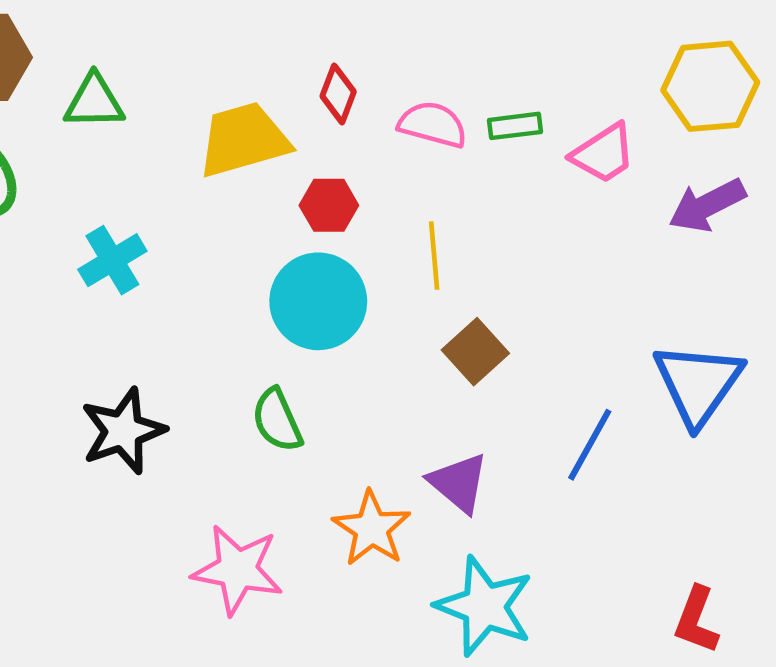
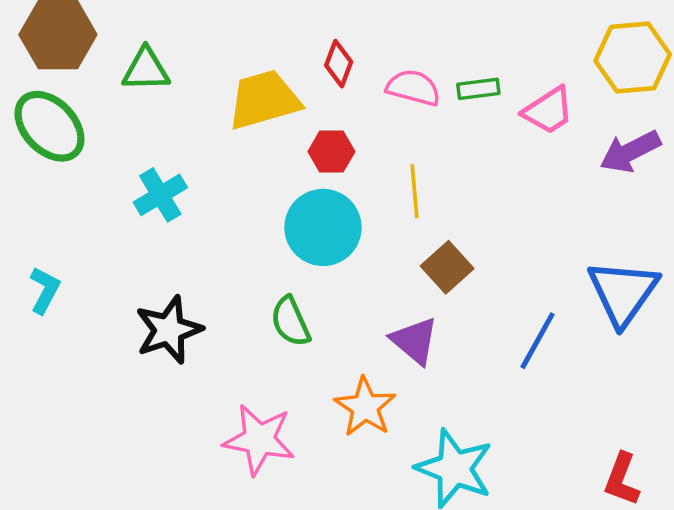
purple triangle: (459, 483) -> (415, 341), moved

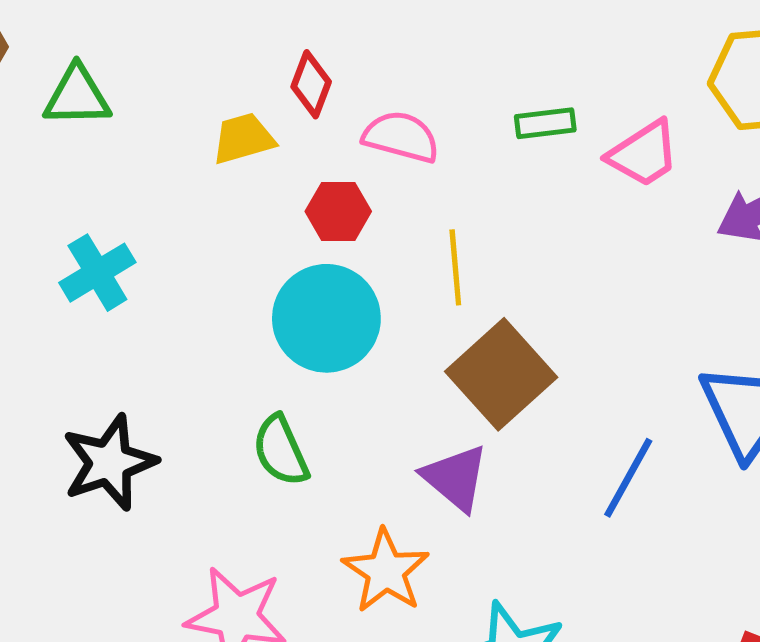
red diamond: (339, 64) -> (311, 84), moved
pink semicircle: (413, 88) -> (401, 137), moved
yellow trapezoid: (264, 100) -> (243, 139), size x0.6
brown square: (447, 267) -> (501, 374), size x1.5

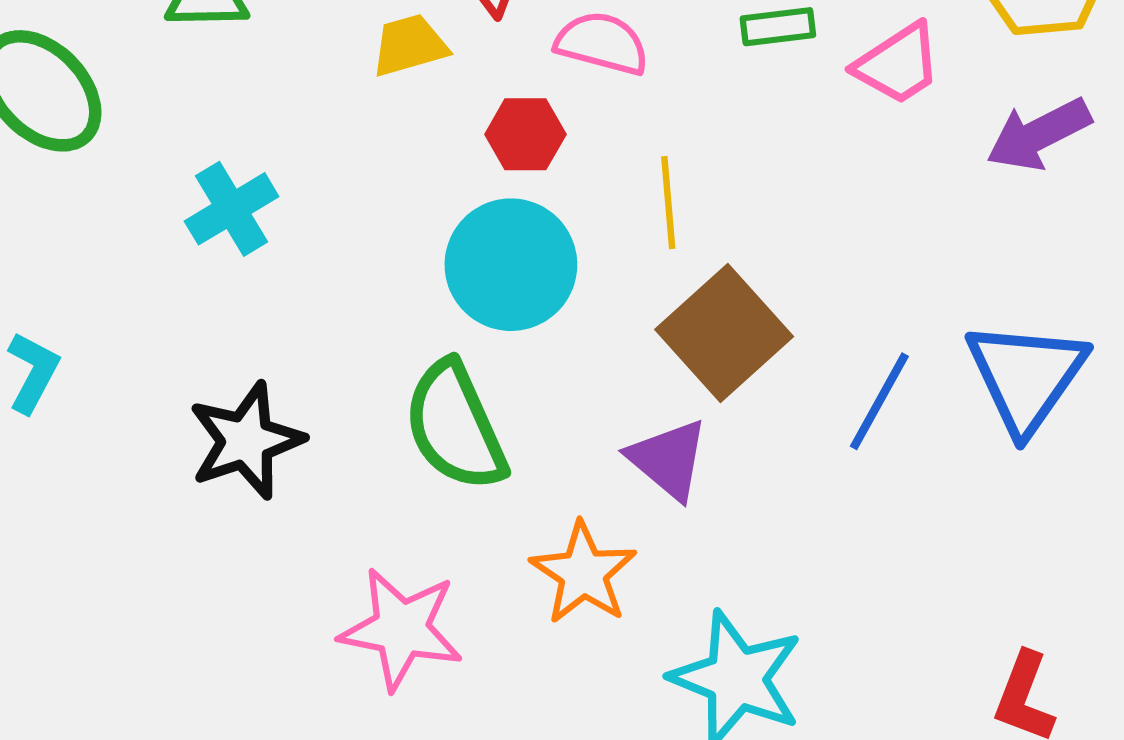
green semicircle: (281, 451) -> (455, 426), size x1.5
blue line: (628, 478) -> (879, 401), moved

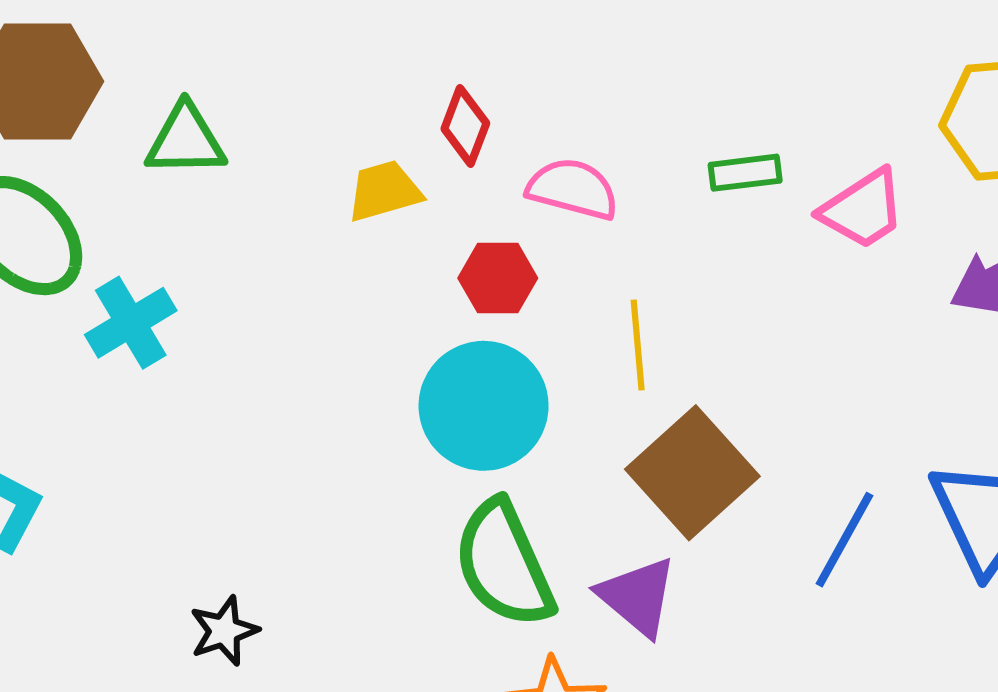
cyan cross: (232, 209) -> (131, 323), moved
green semicircle: (455, 426) -> (504, 564), moved
black star: (246, 441) -> (224, 631), moved, size x0.6

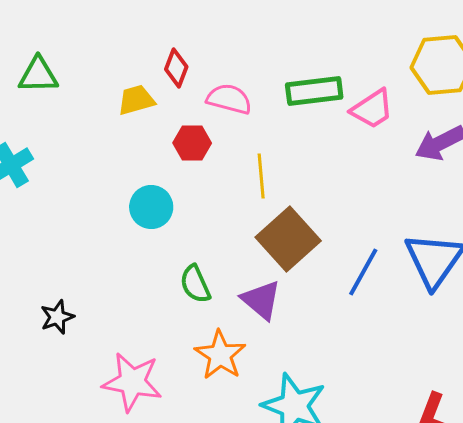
green rectangle: (745, 173) -> (314, 91), size x1.6
cyan circle: (484, 406) -> (151, 207), moved, size x0.7
green semicircle: (504, 564) -> (195, 284), size x0.6

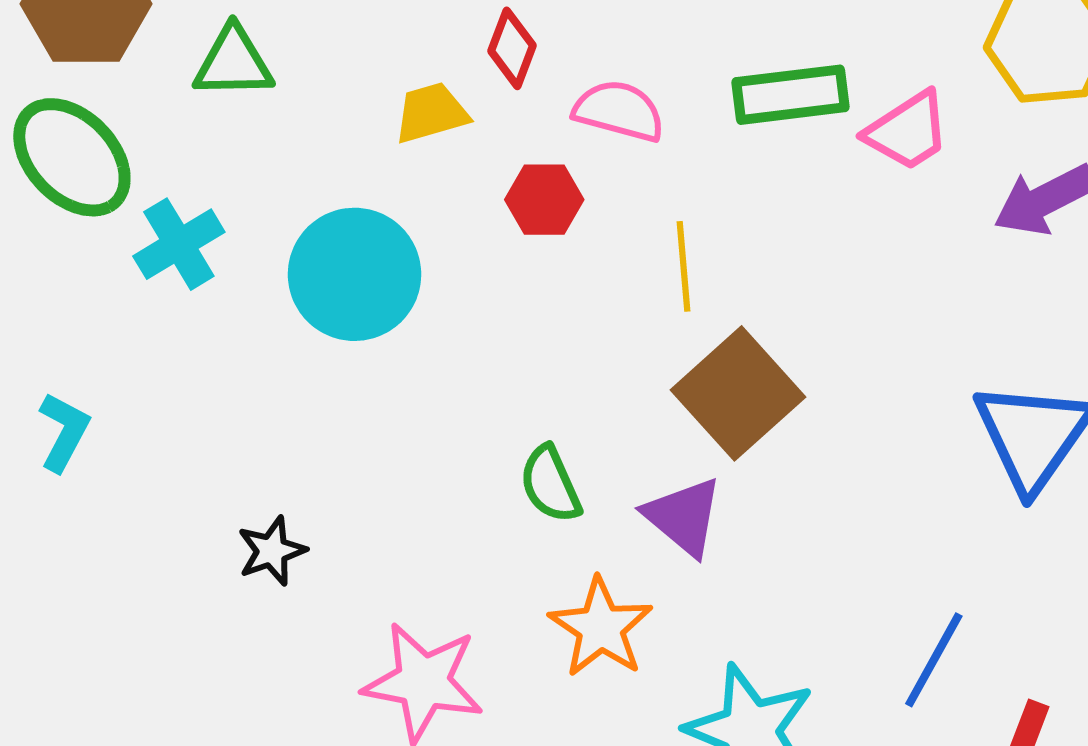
cyan circle: (151, 207) -> (355, 274), moved, size x1.5
blue line: (363, 272) -> (934, 660), moved

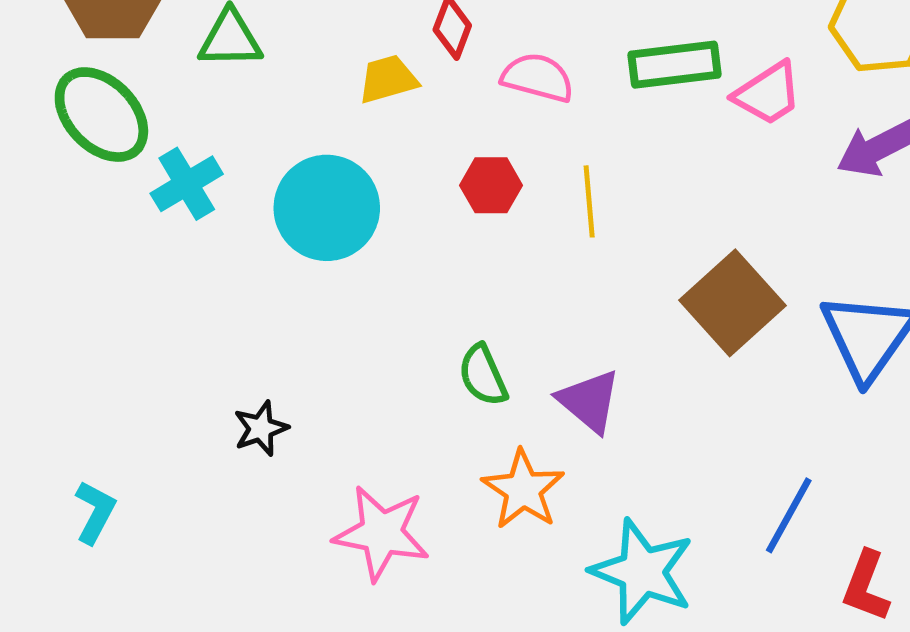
red hexagon: (544, 200) -> (491, 185), moved
brown square: (738, 393) -> (732, 303), moved
cyan L-shape: (64, 432) -> (95, 512), moved

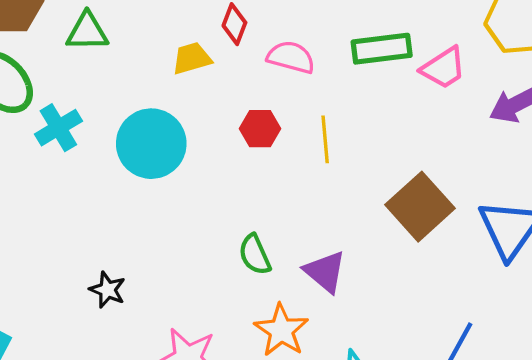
black star: (261, 428) -> (107, 290), turned -30

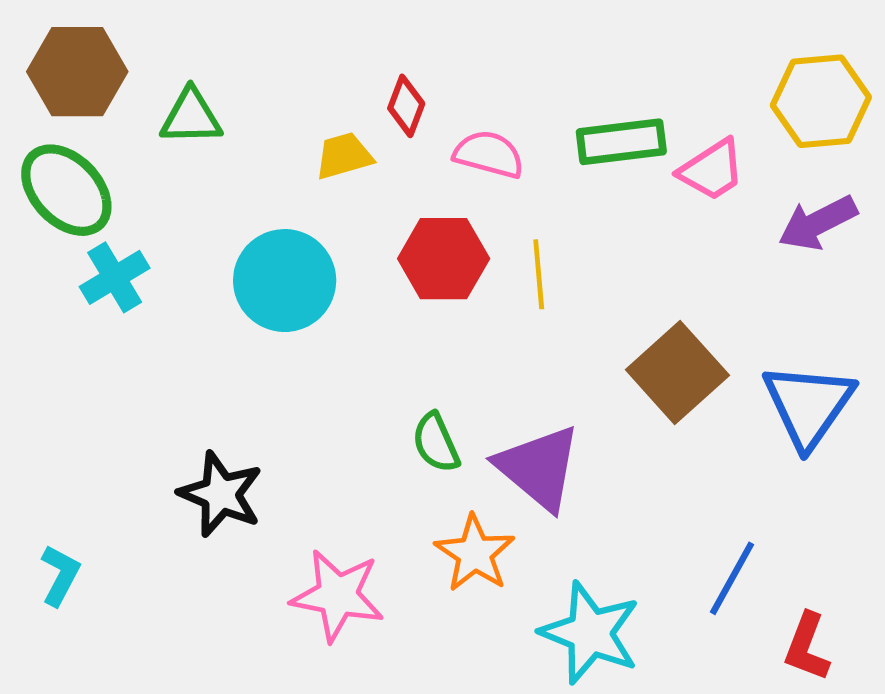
cyan cross: (58, 128) -> (115, 277), moved
red hexagon: (260, 129) -> (444, 259), size x1.5
purple triangle: (325, 272) -> (539, 468), size x1.4
black star: (107, 290) -> (221, 494), size x1.6

